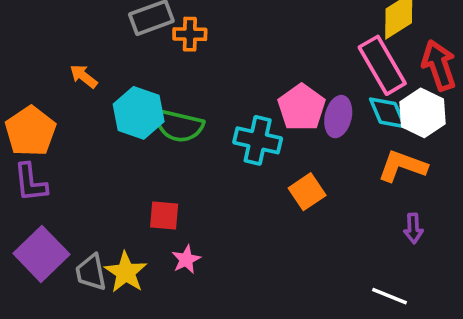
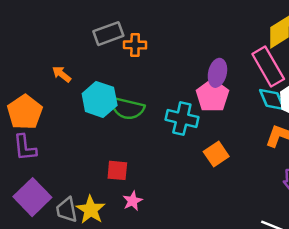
purple ellipse: (338, 117) -> (217, 73), moved

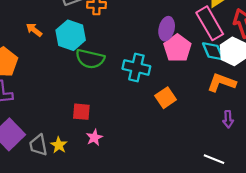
pink pentagon: (212, 96) -> (177, 48), moved
cyan hexagon: (100, 99) -> (71, 35), moved
yellow star: (91, 210) -> (59, 145), size x0.7

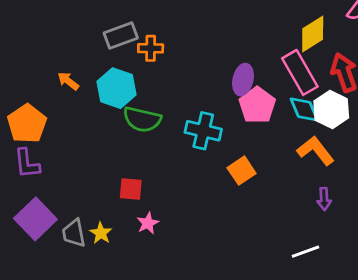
orange L-shape: (222, 83) -> (316, 151), turned 32
white line: (214, 159) -> (306, 252), turned -42

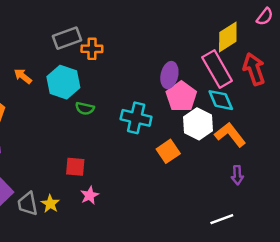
white hexagon: (331, 109) -> (198, 124), moved
green semicircle: (142, 119) -> (85, 108), size x0.6

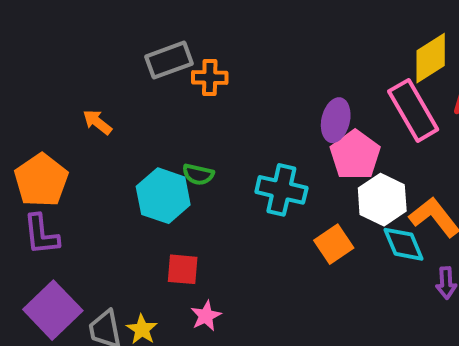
cyan hexagon: (63, 82) -> (163, 196), moved
cyan diamond: (221, 100) -> (404, 244), moved

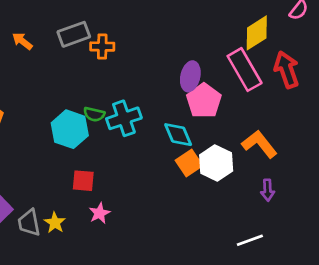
orange arrow: (97, 122) -> (22, 41), moved
cyan cross: (281, 190) -> (124, 118), moved, turned -32
white hexagon: (382, 200) -> (216, 163), moved
cyan diamond: (404, 244) -> (178, 135), moved

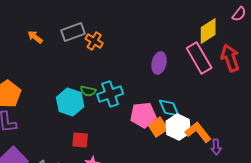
orange cross: (102, 47) -> (94, 41), turned 30
pink pentagon: (204, 101) -> (143, 115), moved, turned 30
cyan diamond: (178, 135) -> (169, 108), moved
orange L-shape: (259, 144) -> (198, 132), moved

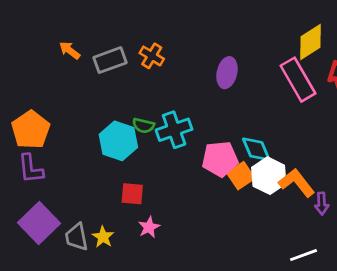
gray rectangle: (73, 32) -> (110, 60), moved
purple ellipse: (159, 63) -> (227, 73), moved

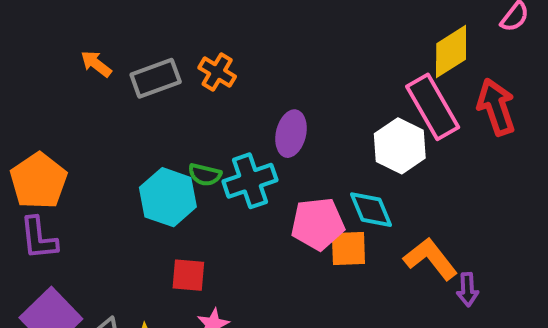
purple ellipse: (227, 73) -> (291, 134), moved
orange square: (241, 176) -> (348, 249), turned 32
white hexagon: (269, 176) -> (400, 146), moved

